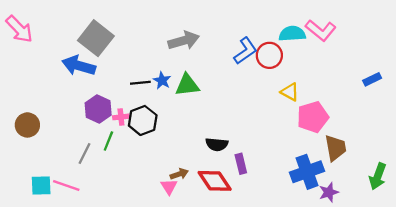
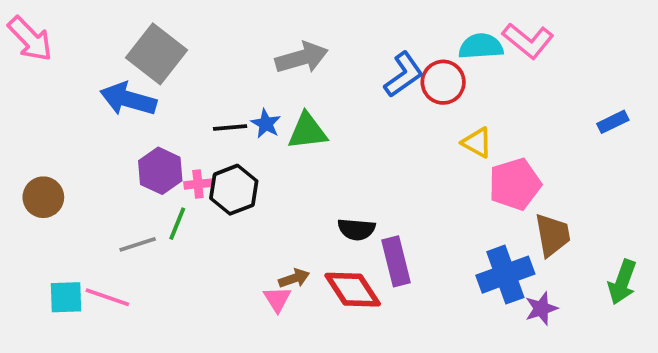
gray line: (84, 154) -> (138, 244), turned 45
purple rectangle: (241, 164) -> (396, 261), size x1.4

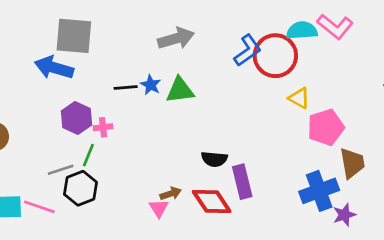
gray square: (156, 54) -> (74, 36), turned -33
red circle: (443, 82) -> (275, 56), size x1.4
black hexagon: (234, 190) -> (80, 188), moved

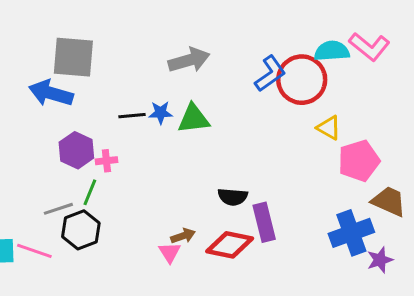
blue star: (151, 85) -> (161, 113), turned -30
brown trapezoid: (352, 163) -> (389, 201), turned -56
red diamond: (212, 202) -> (230, 245), turned -45

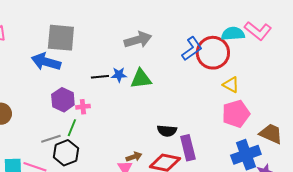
pink pentagon: (359, 161) -> (236, 114), moved

